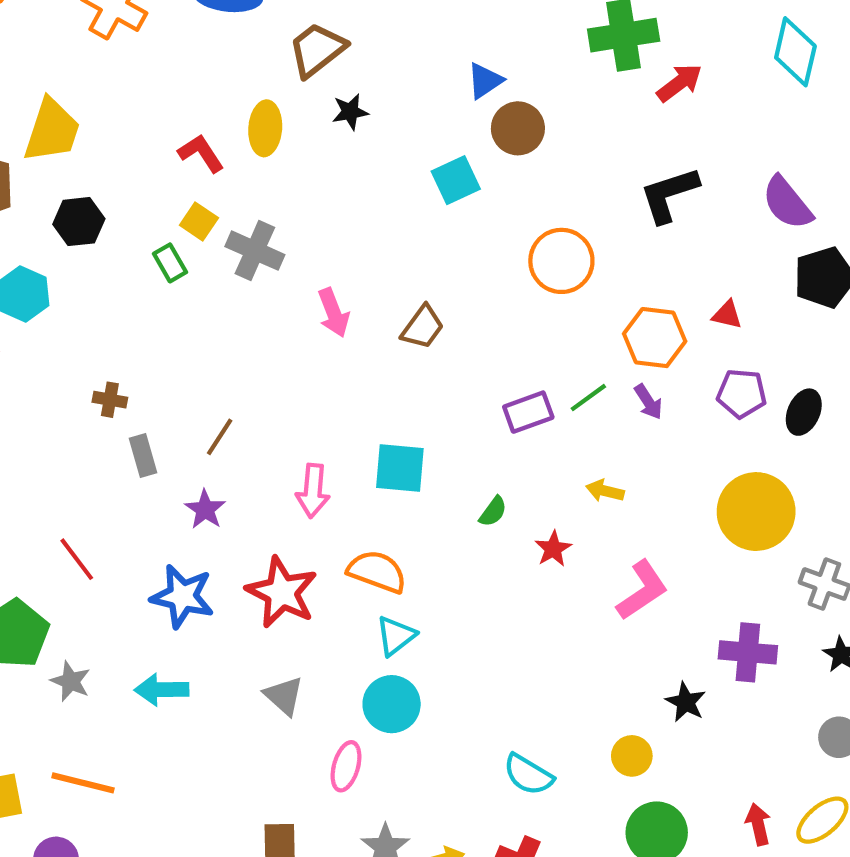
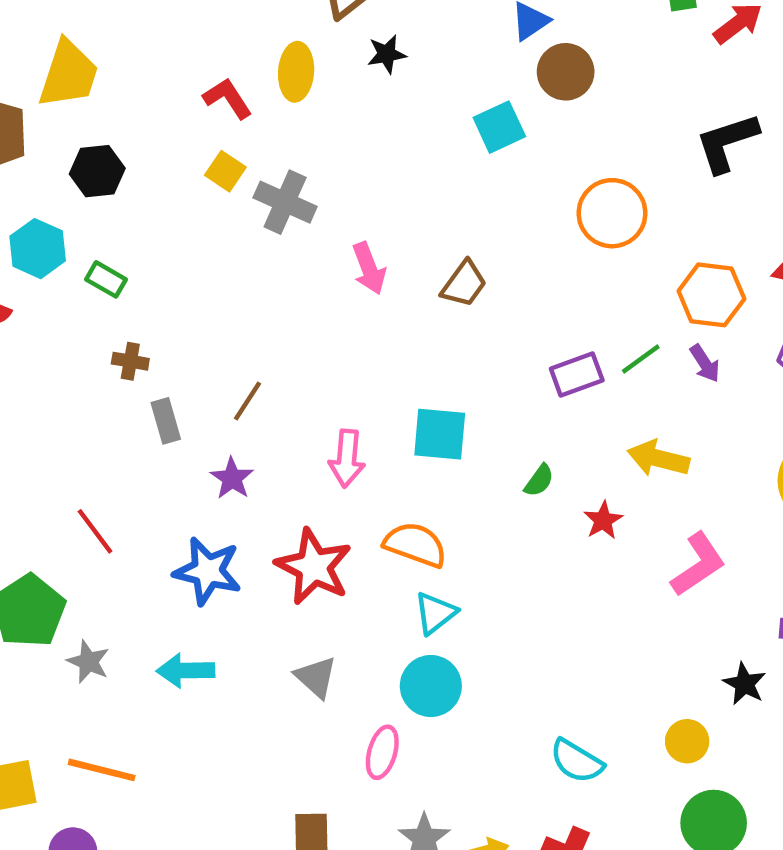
green rectangle: (170, 263) -> (106, 279), moved, turned -30
yellow arrow: (605, 491) -> (658, 458), size x1.5

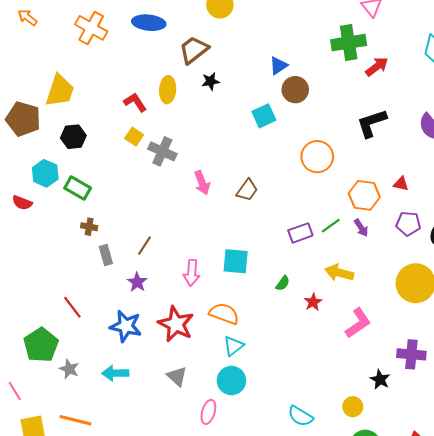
green rectangle: (106, 279) -> (78, 188), size x1.4

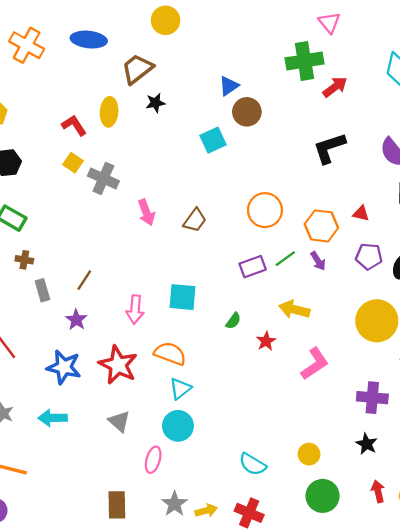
orange circle: (317, 157) -> (265, 210), moved
black star: (380, 379) -> (367, 444), moved

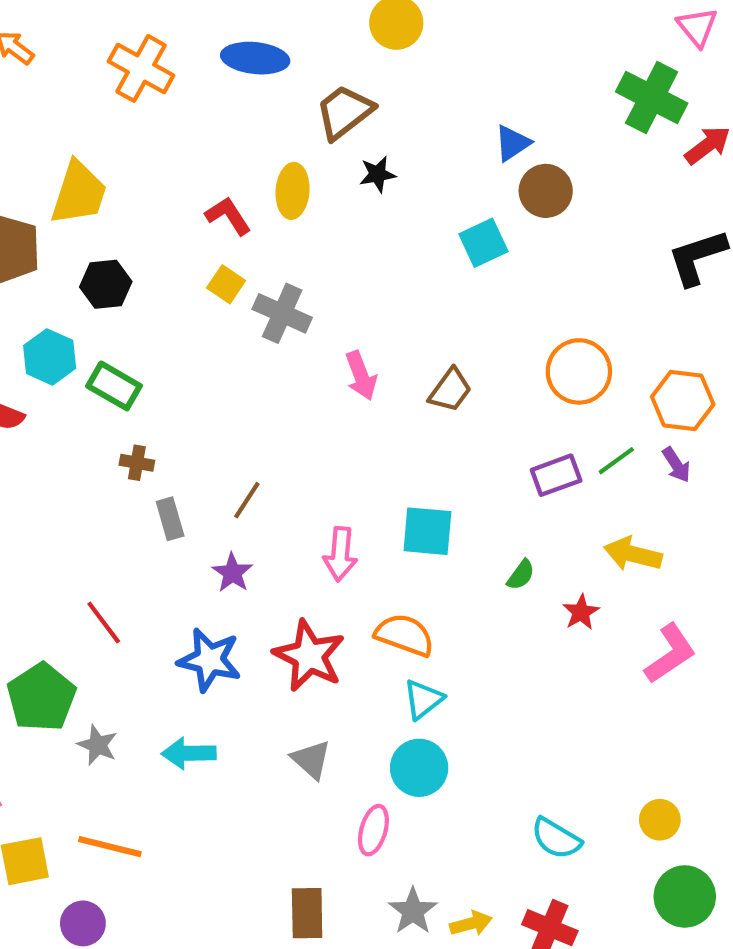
green cross: (304, 61) -> (652, 98), turned 36

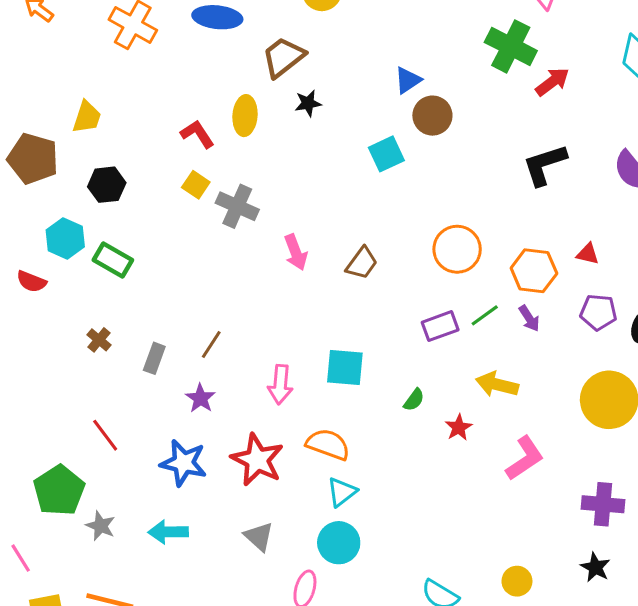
yellow trapezoid: (79, 193) -> (87, 117), size x0.7
brown cross: (137, 463) -> (99, 340), moved, turned 30
gray rectangle: (170, 519) -> (154, 358), turned 36

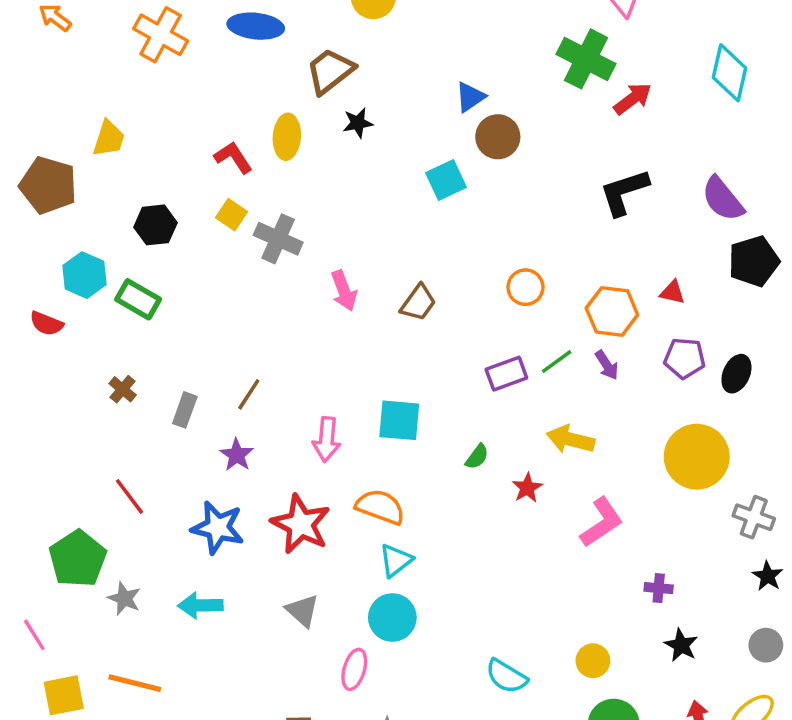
black hexagon: (107, 185) -> (155, 225), moved
orange circle: (457, 249) -> (525, 287), size x0.7
purple cross: (603, 504) -> (659, 588), moved, size x0.6

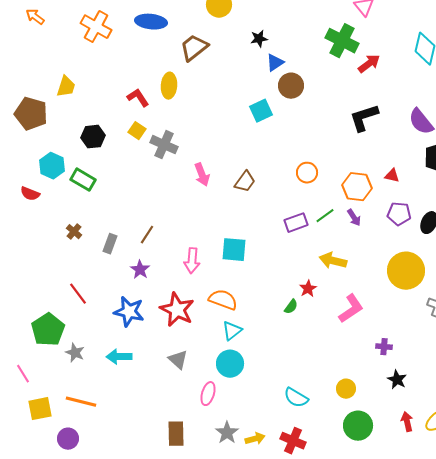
black star: (358, 123) -> (259, 39), moved
green semicircle: (477, 457) -> (291, 307), moved

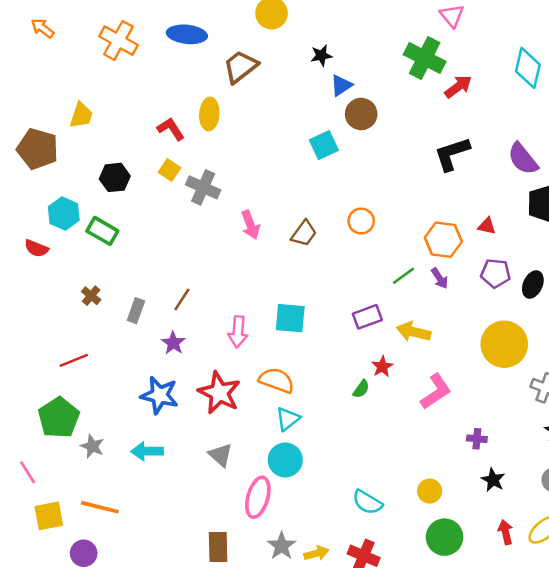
orange circle: (307, 173) -> (361, 221), moved
purple rectangle: (296, 223) -> (367, 317), moved
red line: (78, 294) -> (74, 360), moved, turned -75
pink ellipse: (208, 394) -> (258, 497), size x1.4

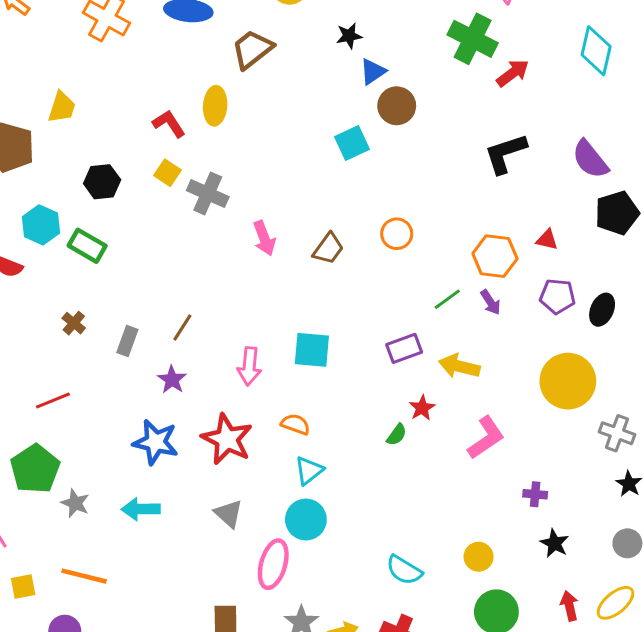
orange semicircle: (277, 380) -> (295, 424), size x0.7
yellow square: (49, 516) -> (23, 586), size x0.7

